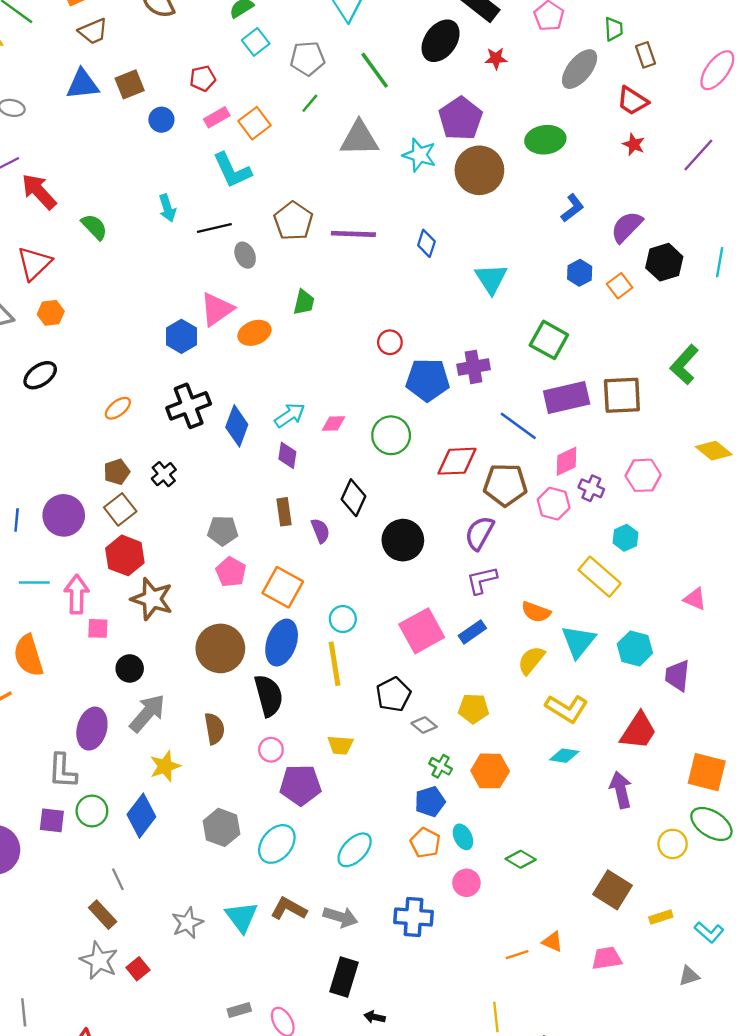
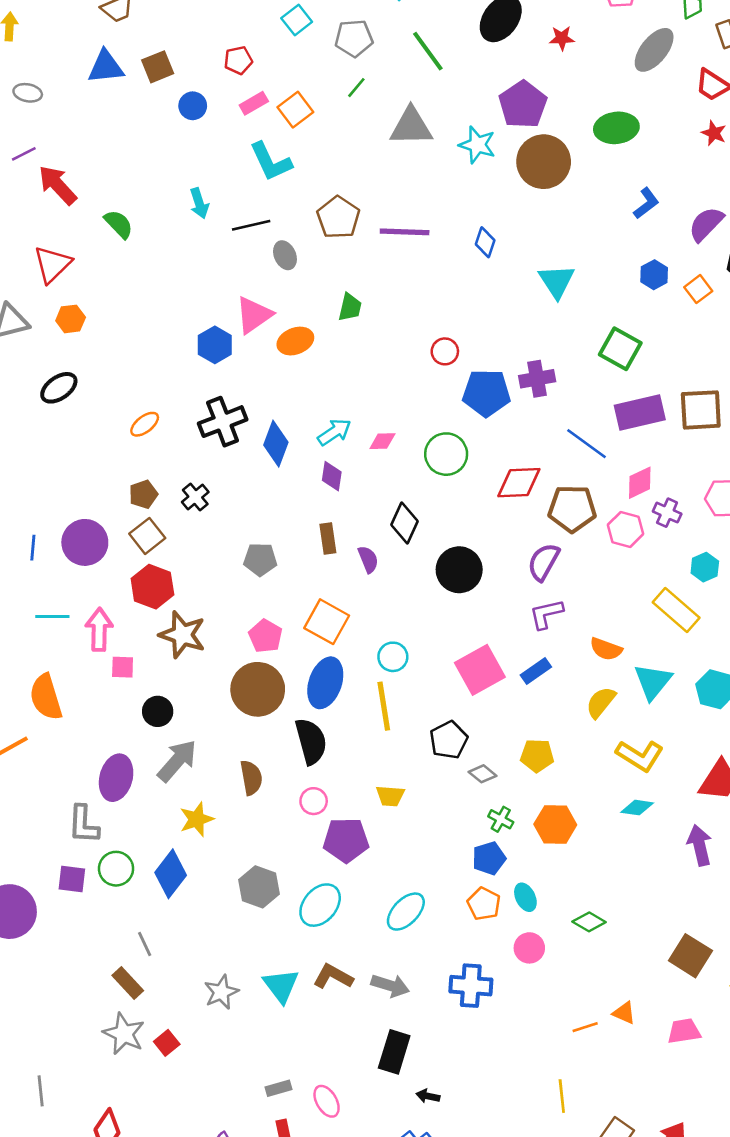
pink pentagon: (231, 572) -> (265, 636), moved

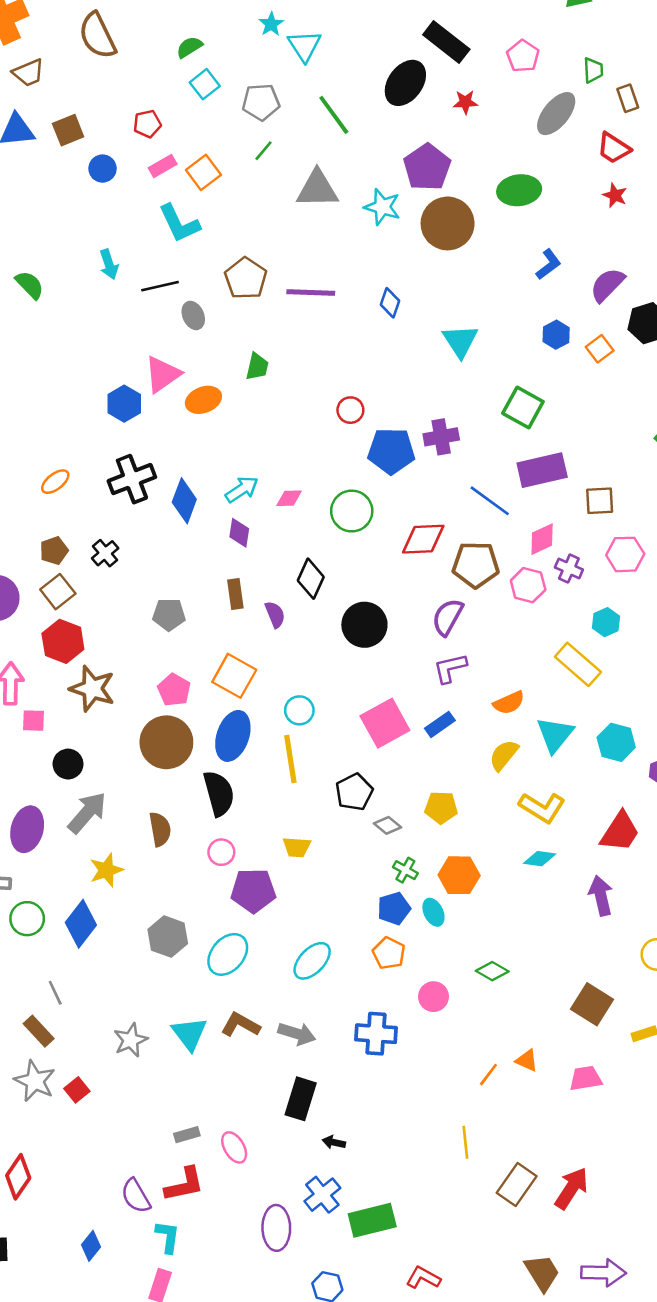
brown square: (701, 410) -> (600, 501), moved, size x0.7
orange semicircle: (606, 649) -> (509, 703), turned -44
cyan ellipse: (525, 897) -> (433, 912), moved
orange line: (585, 1027) -> (488, 1075), turned -35

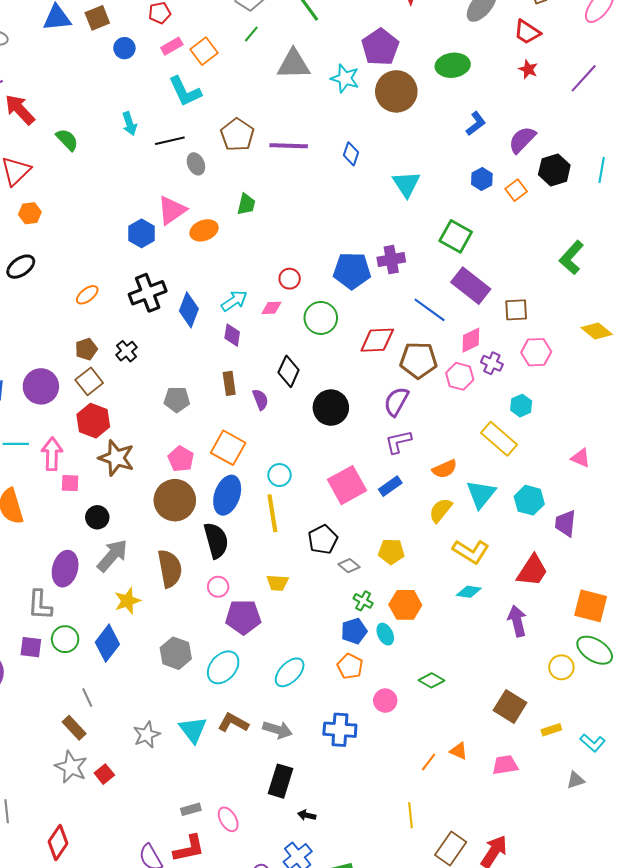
red circle: (350, 410) -> (290, 279), moved
purple rectangle: (542, 470) -> (471, 286), turned 51
brown semicircle: (160, 829) -> (170, 569), size x1.4

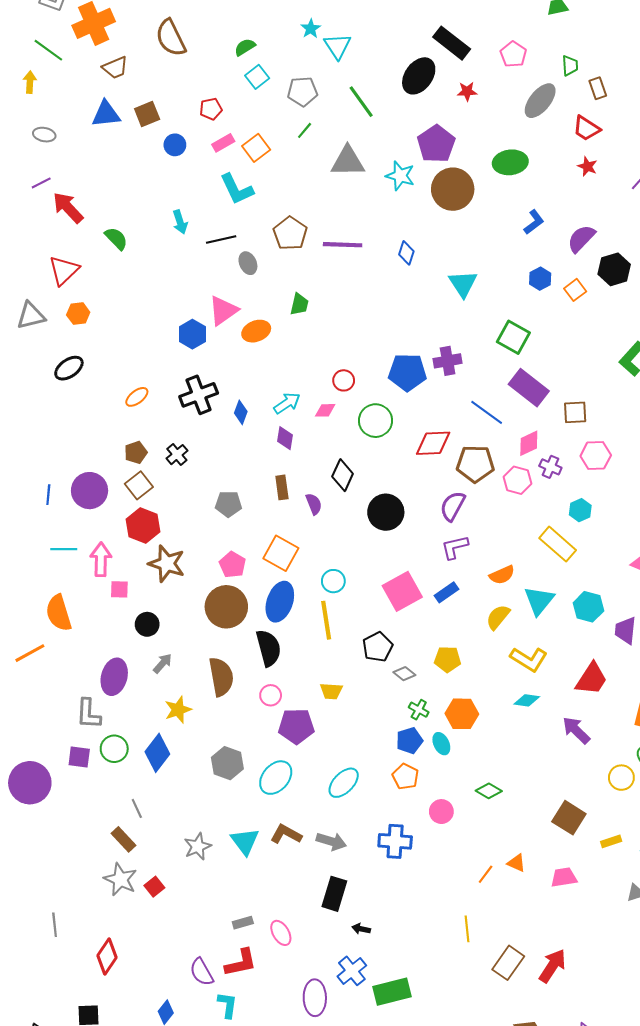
blue diamond: (189, 310) -> (241, 412), size x0.7
gray arrow: (112, 556) -> (163, 663), size x0.6
purple arrow: (517, 621) -> (576, 730), turned -32

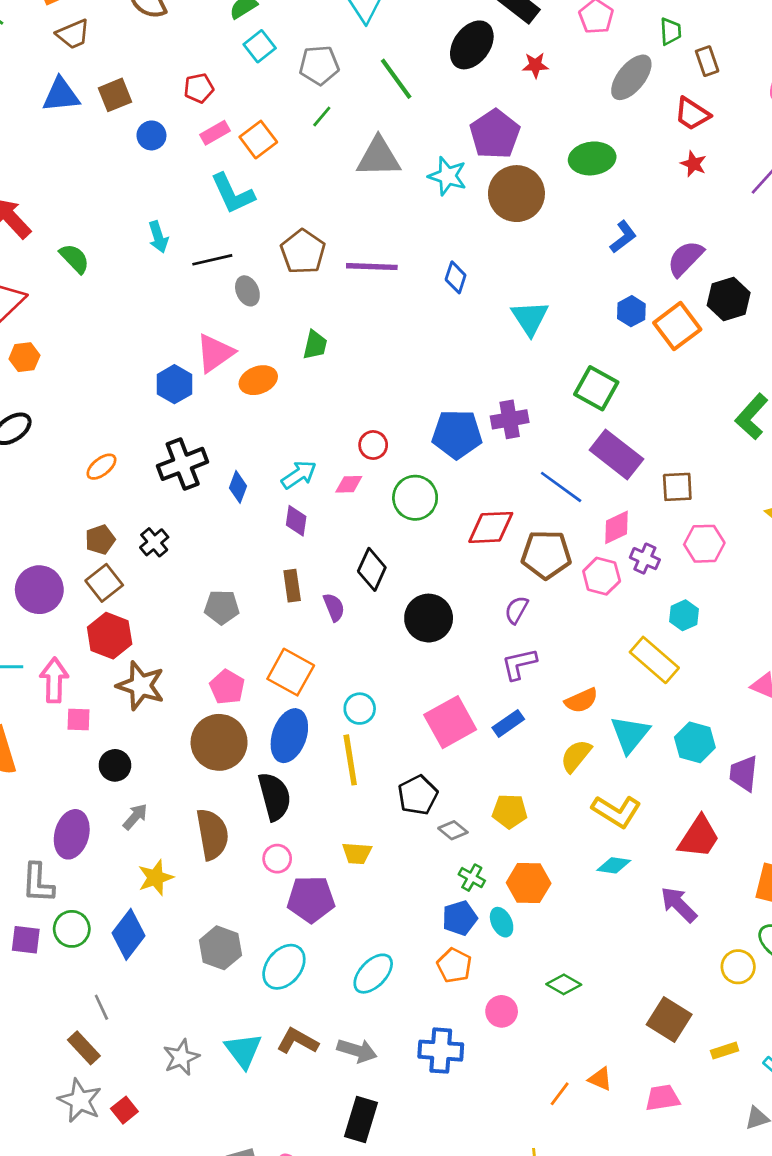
orange square: (575, 290) -> (677, 326), size x1.6
purple semicircle: (453, 506) -> (516, 610), size x0.7

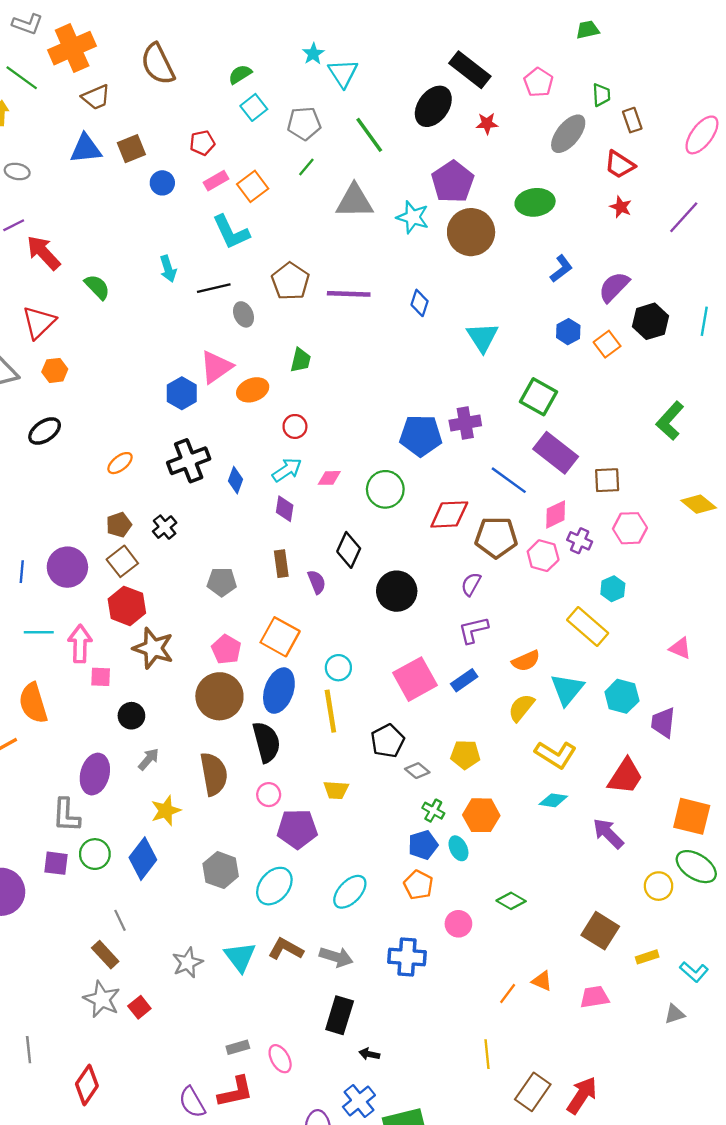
orange square: (677, 326) -> (607, 344), size x0.7
red circle: (373, 445) -> (295, 426), moved

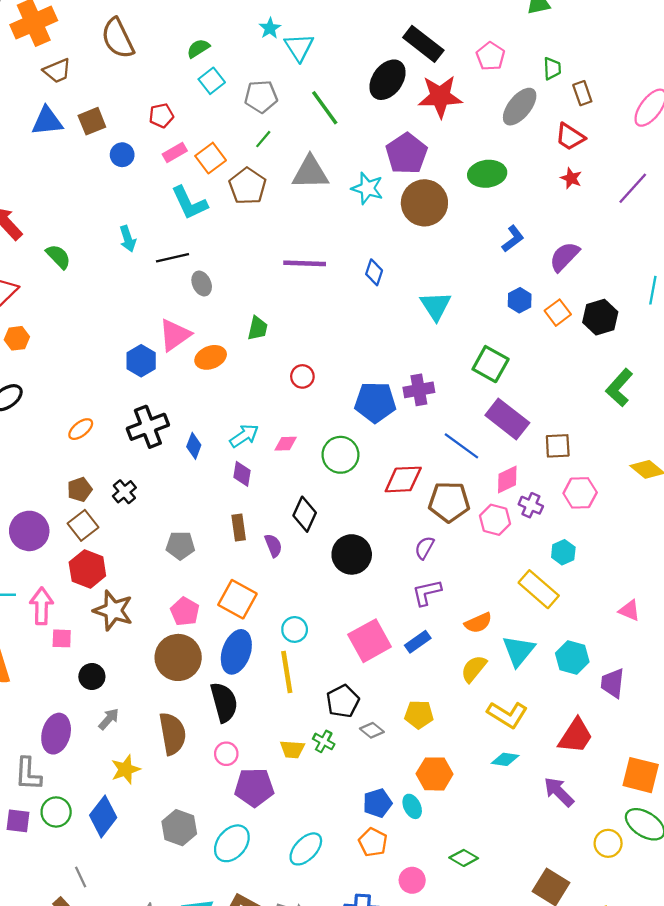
red star: (487, 123) -> (440, 96), size x2.0
brown pentagon: (290, 281) -> (248, 186), moved
black hexagon: (651, 321) -> (600, 317), moved
red circle: (295, 426) -> (302, 376), moved
green cross: (433, 811) -> (324, 741), moved

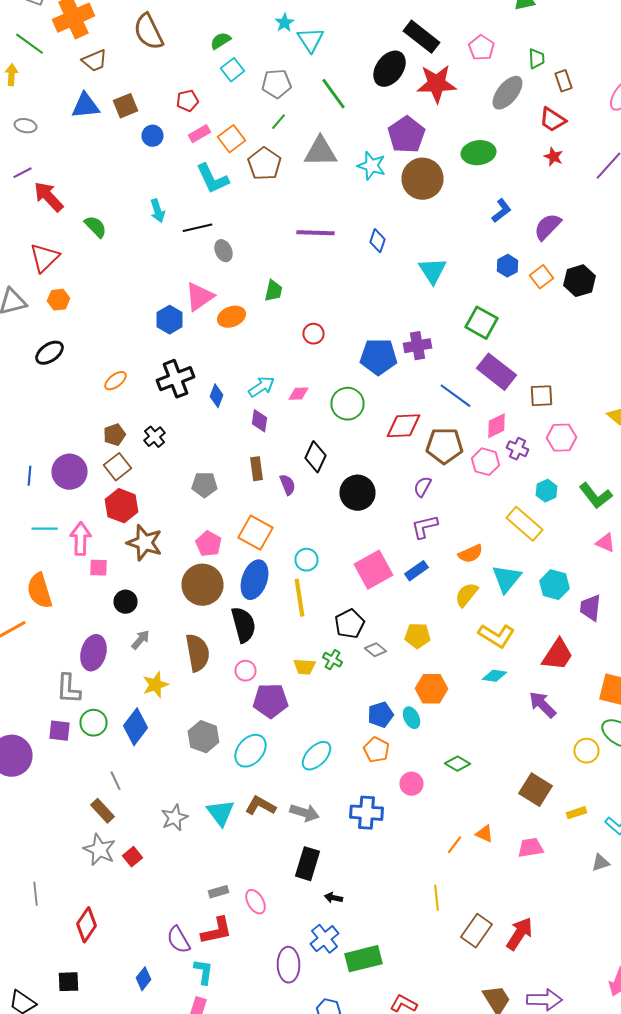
green L-shape: (619, 388) -> (596, 496), moved, turned -80

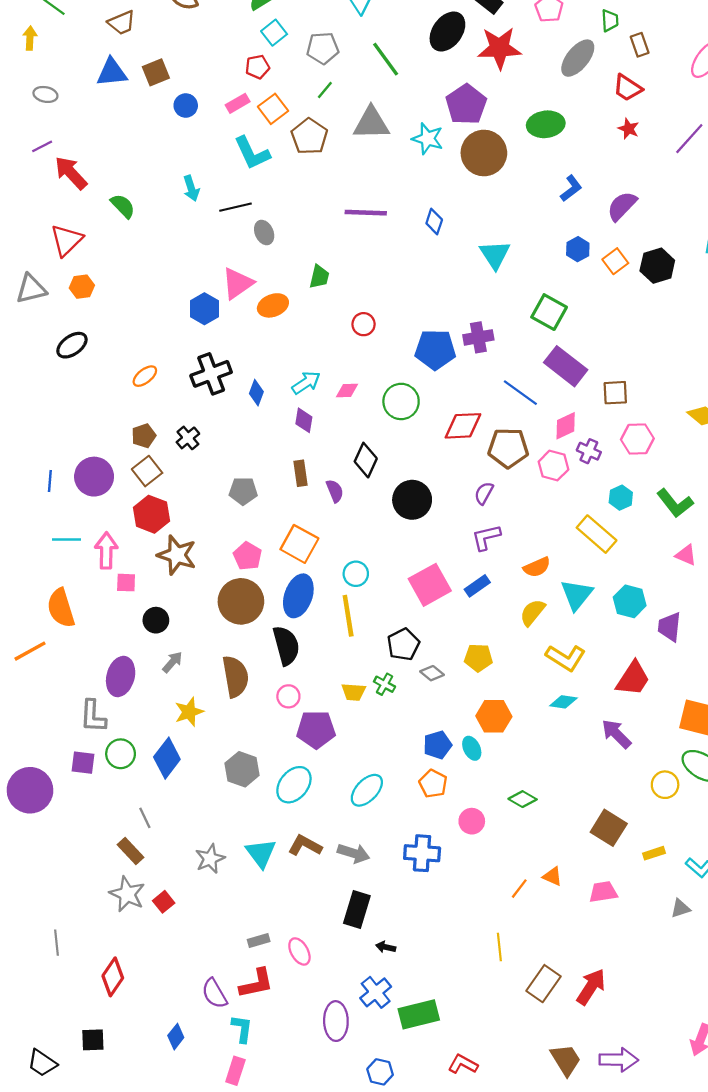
red pentagon: (188, 101) -> (257, 67), moved

